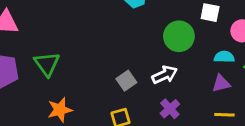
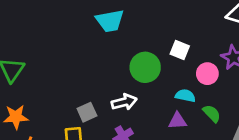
gray square: (126, 81) -> (87, 112), moved

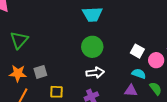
white square: (180, 50) -> (137, 51), moved
green circle: (145, 67) -> (92, 47), moved
gray square: (87, 112) -> (40, 72), moved

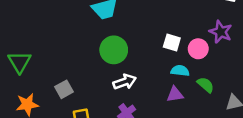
gray square: (40, 72) -> (64, 89), moved

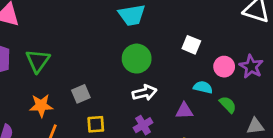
purple star: (221, 32) -> (251, 66), moved
white square: (172, 43) -> (191, 45), moved
purple triangle: (175, 94) -> (184, 111), moved

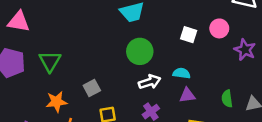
pink circle: (224, 67) -> (219, 28), moved
cyan semicircle: (203, 87) -> (181, 73), moved
green semicircle: (228, 105) -> (227, 99), moved, turned -140

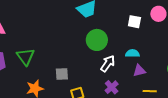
white arrow: (150, 82) -> (108, 64), turned -30
gray square: (92, 88) -> (62, 74), turned 32

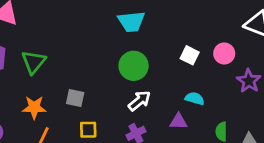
cyan semicircle: (132, 53) -> (195, 98), moved

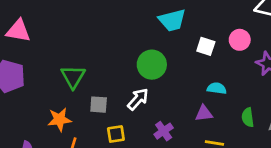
cyan trapezoid: (131, 22) -> (172, 20), moved
green triangle: (34, 62) -> (73, 77), moved
white arrow: (139, 101) -> (138, 99), moved

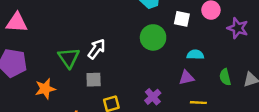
green circle: (152, 65) -> (153, 37), moved
white arrow: (138, 99) -> (97, 49), moved
orange star: (59, 119) -> (45, 89), moved

